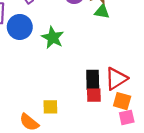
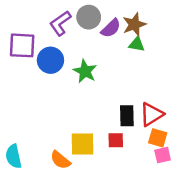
red square: (94, 95) -> (116, 140), moved
yellow square: (50, 107) -> (83, 144), size x1.5

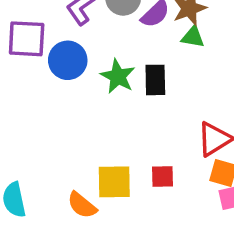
black rectangle: (127, 116) -> (155, 80), moved

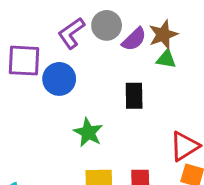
green star: (118, 76) -> (88, 132), moved

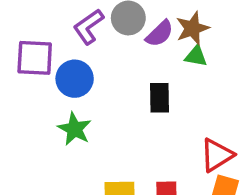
green star: (88, 132) -> (75, 129), moved

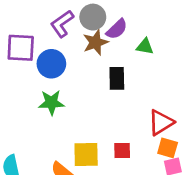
brown star: (192, 28) -> (95, 42), moved
green star: (75, 129) -> (51, 102), turned -30

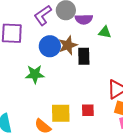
purple semicircle: (117, 29) -> (84, 19), turned 42
brown star: (95, 42) -> (68, 45), moved
blue circle: (51, 64) -> (50, 46), moved

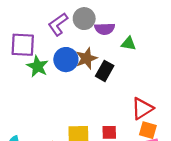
black rectangle: (84, 56) -> (105, 71), turned 30
green star: (35, 74) -> (37, 66), moved, turned 30

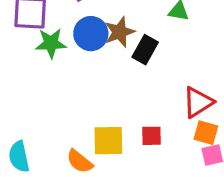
green star: (37, 66) -> (51, 43), turned -30

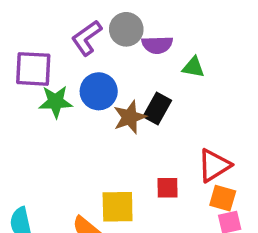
brown star: (120, 32) -> (130, 117), moved
red square: (152, 136) -> (168, 188), moved

